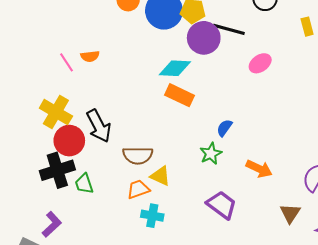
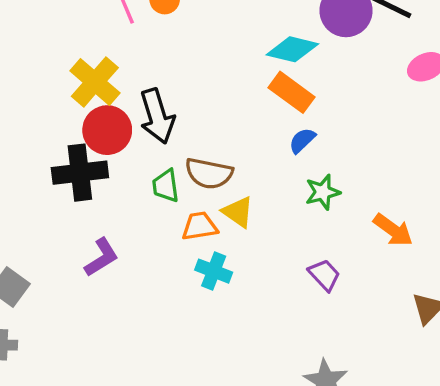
blue semicircle: (224, 128) -> (302, 140), moved
green trapezoid: (84, 184) -> (166, 186), moved
purple trapezoid: (222, 205) -> (324, 275), size x0.7
purple L-shape: (52, 224) -> (101, 257), moved

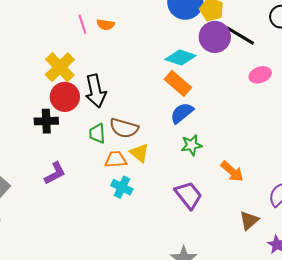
blue semicircle: (302, 140) -> (182, 113), size x1.4
black cross: (80, 173) -> (46, 121), size x0.7
purple trapezoid: (324, 275) -> (188, 195), size x1.4

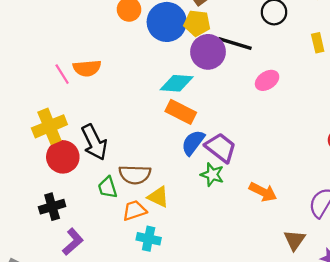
orange semicircle: (105, 25) -> (87, 68), size x1.4
yellow cross: (60, 67) -> (49, 126), turned 36
black cross: (46, 121) -> (52, 207), moved
green star: (192, 145) -> (212, 175), turned -30
purple trapezoid: (188, 195) -> (221, 148), moved

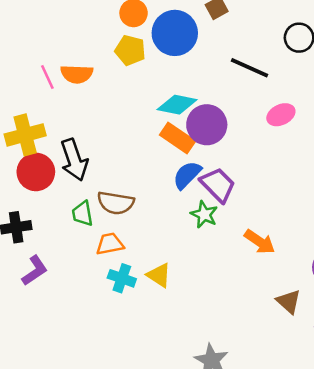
yellow pentagon: (197, 23) -> (130, 50), moved
purple circle: (208, 52) -> (207, 125), moved
yellow triangle: (158, 197) -> (159, 275), moved
brown triangle: (295, 240) -> (289, 302), turned -30

